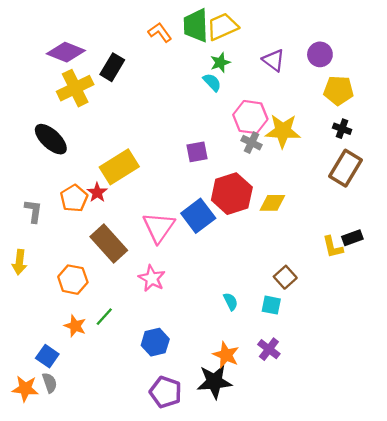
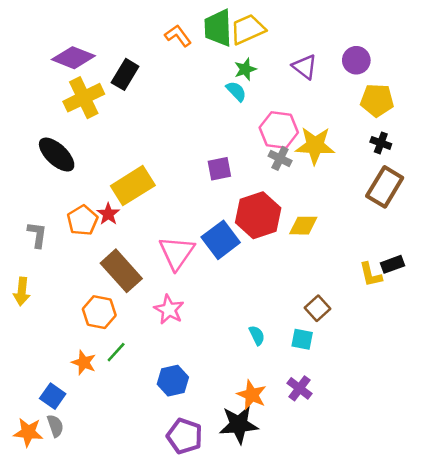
orange hexagon: (73, 280) -> (99, 312), moved

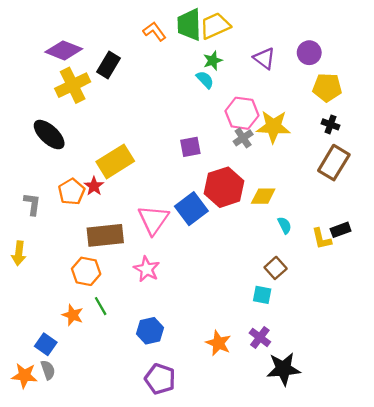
gray cross: (280, 158) -> (243, 138), turned 30
brown rectangle: (121, 271) -> (105, 235), turned -54
cyan semicircle: (257, 335) -> (285, 225), moved
green line: (116, 352) -> (101, 306), turned -72
black star: (239, 425) -> (283, 369), moved

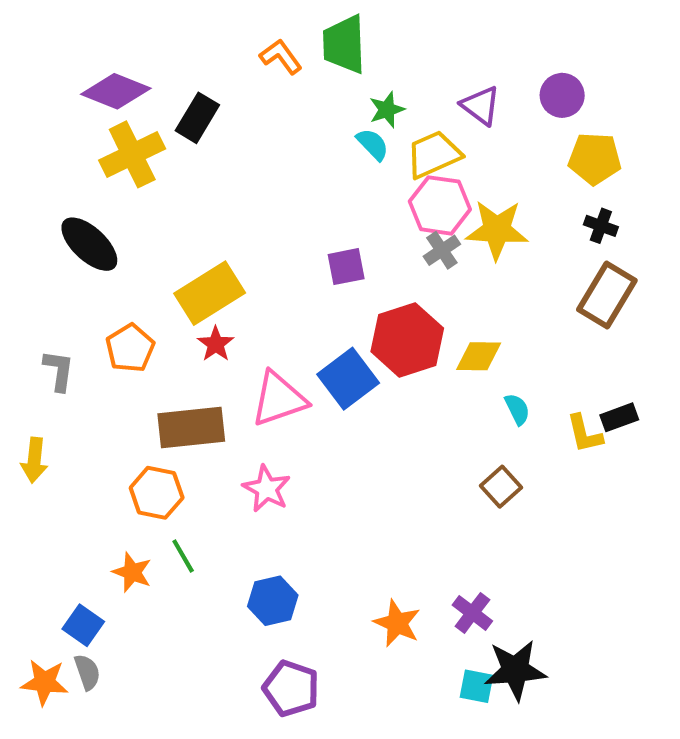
yellow trapezoid: (215, 26) -> (434, 154), moved
red star: (94, 186) -> (216, 344), moved
pink triangle: (153, 220) -> (279, 399), turned 36
cyan square: (262, 295) -> (477, 686), moved

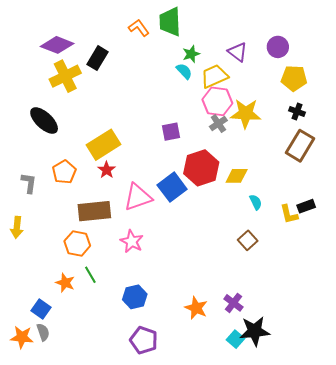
cyan square: (477, 686) -> (236, 339), turned 30

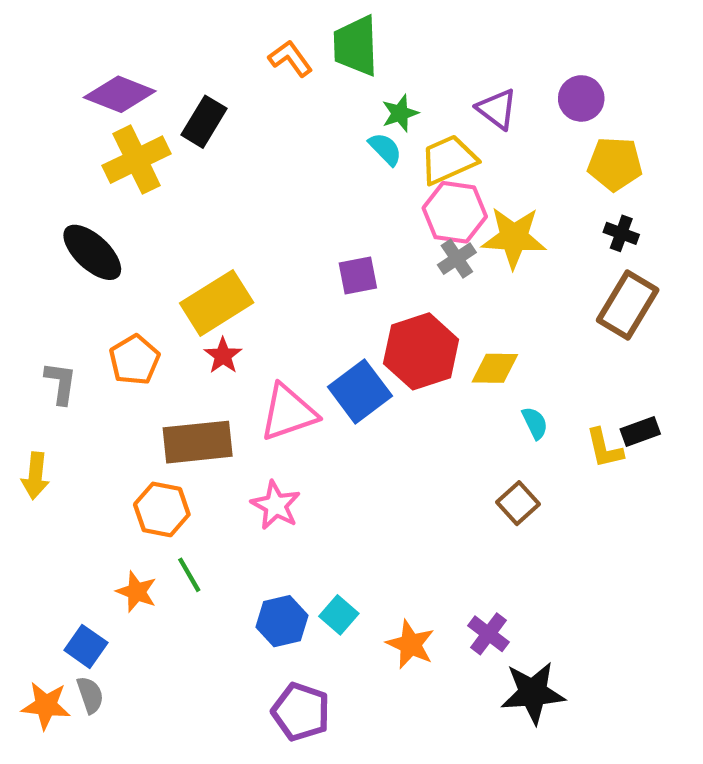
cyan square: (236, 339) -> (339, 615), moved

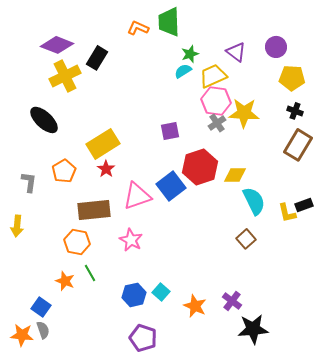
orange L-shape: (290, 58) -> (138, 28), turned -30
cyan semicircle: (385, 149) -> (183, 71), turned -78
cyan semicircle: (535, 423) -> (254, 201), size x1.8

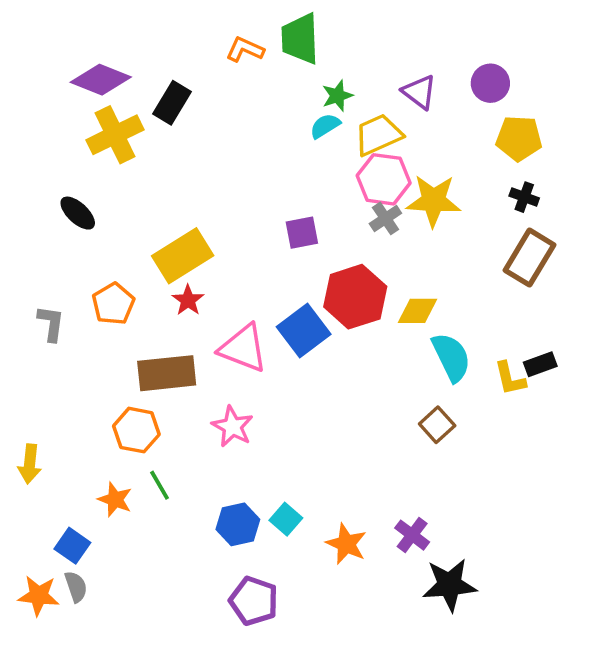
black ellipse: (44, 120) -> (78, 213), size x0.7
pink triangle: (137, 196) -> (243, 348), turned 40
yellow arrow: (17, 226) -> (30, 464), moved

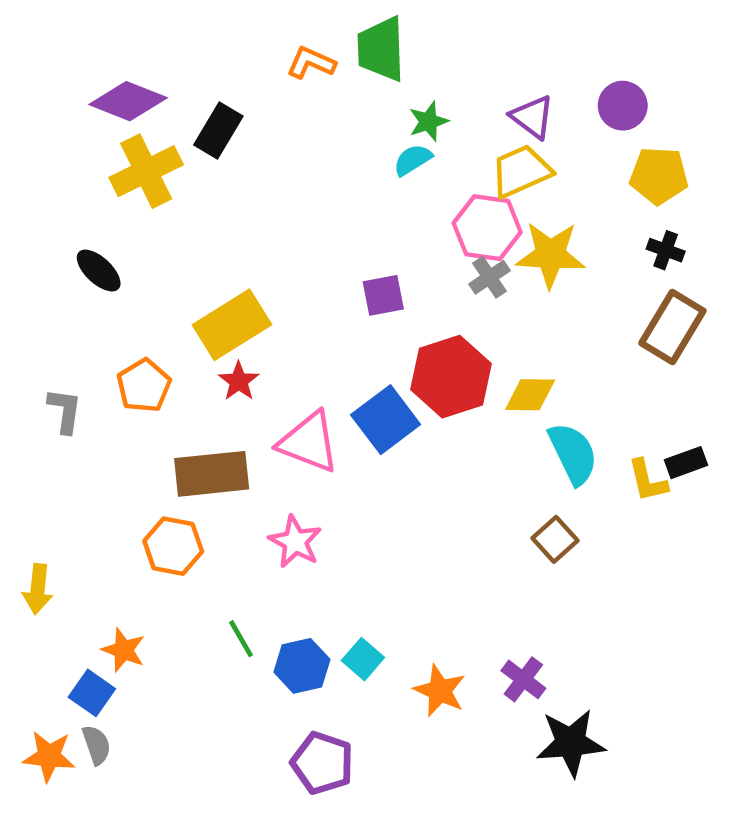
yellow trapezoid: (378, 135) -> (521, 171), moved
green line: (160, 485) -> (241, 639), moved
orange star: (115, 499) -> (124, 650), moved

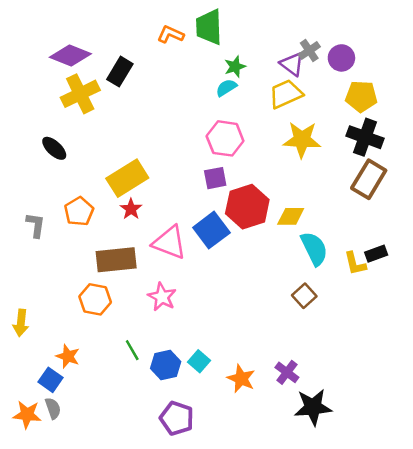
pink hexagon: (487, 228) -> (225, 138), moved
black cross: (666, 250) -> (365, 137), size x1.8
gray cross: (489, 277) -> (309, 51), moved
purple square: (383, 295) -> (215, 178), moved

